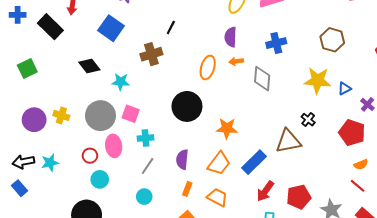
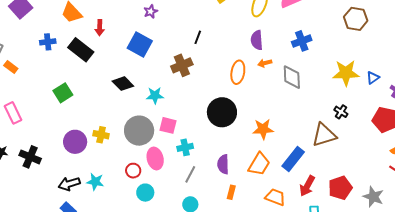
brown hexagon: (332, 40) -> (356, 19), moved
cyan star: (50, 163) -> (95, 182), turned 30
orange trapezoid: (217, 197) -> (275, 197), moved

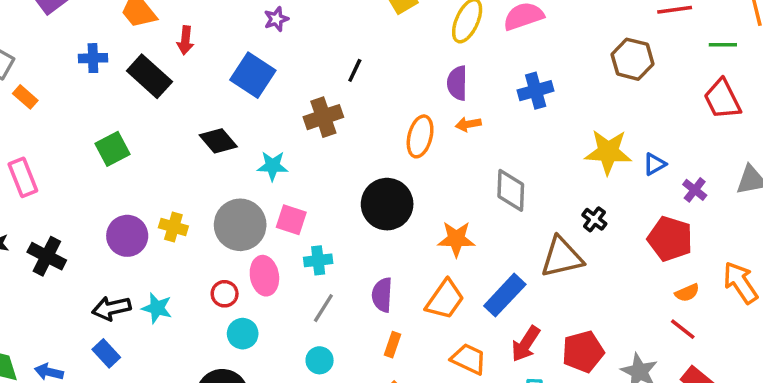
gray diamond: (292, 77) -> (511, 190), moved

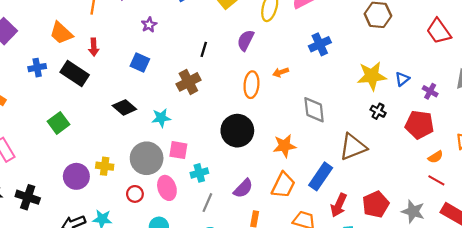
blue square: (253, 75) -> (140, 62), size x0.7
purple semicircle: (457, 83) -> (246, 40), moved, turned 35
black cross: (594, 219) -> (378, 111), moved
red circle: (225, 294) -> (135, 194), moved
purple semicircle: (382, 295) -> (243, 188), turned -130

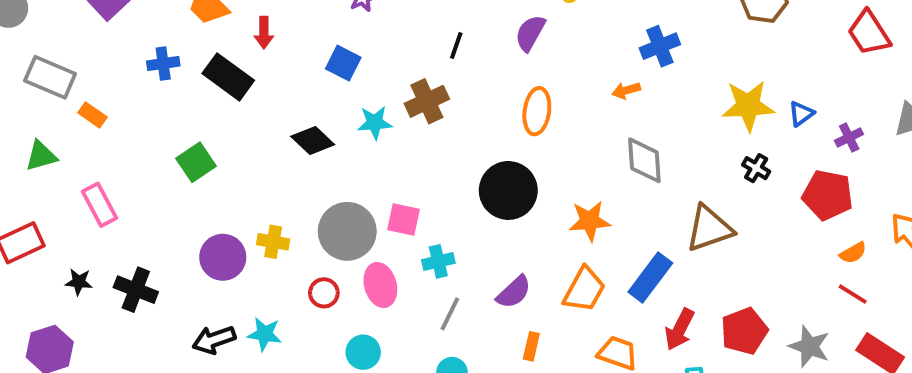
orange arrow: (281, 72) -> (626, 90), moved
purple cross: (430, 91) -> (849, 137), turned 32
cyan star: (161, 118) -> (375, 123), moved

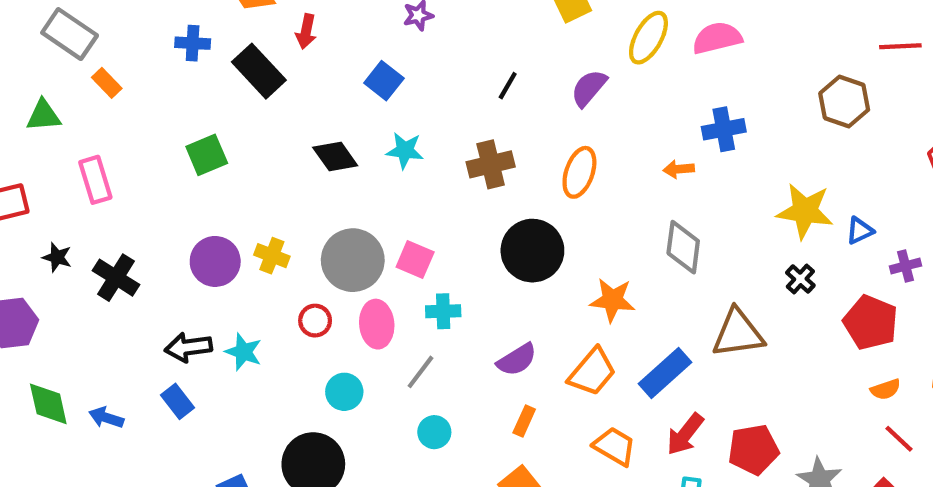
brown cross: (427, 101) -> (491, 164), moved
red line: (853, 294) -> (899, 439), moved
gray line: (450, 314) -> (420, 372), moved

